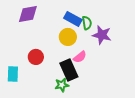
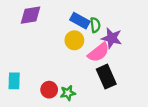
red circle: (36, 57) -> (49, 90), moved
pink semicircle: (80, 57) -> (98, 52), moved, size x1.5
black rectangle: (69, 70) -> (106, 77), moved

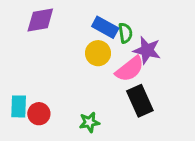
red circle: (49, 90) -> (39, 114), moved

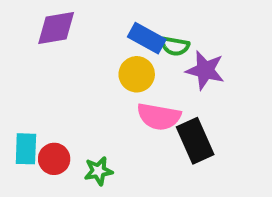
green semicircle: (125, 33) -> (175, 46), turned 108
pink semicircle: (130, 69) -> (159, 117), moved, turned 48
green star: (89, 122) -> (98, 171), moved

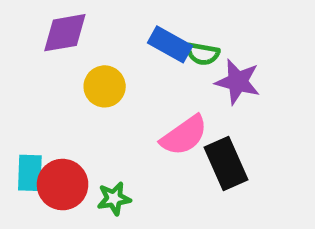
yellow circle: (137, 74) -> (105, 86), moved
pink semicircle: (159, 117) -> (184, 135), turned -45
red circle: (54, 159) -> (63, 185), size x1.4

